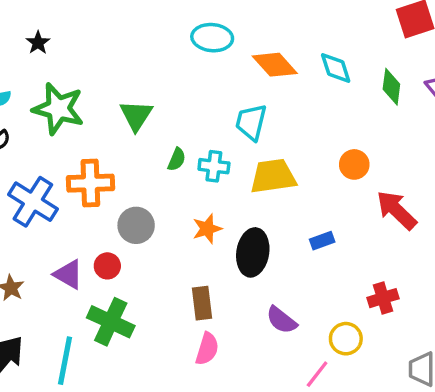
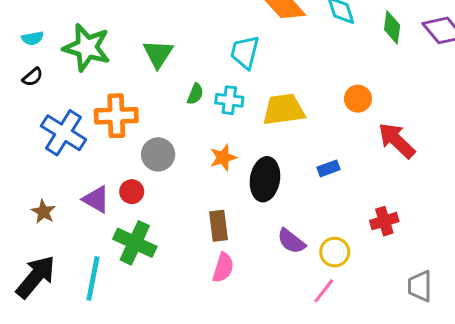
cyan trapezoid: (251, 122) -> (245, 52), moved
yellow circle: (346, 339) -> (335, 252), moved

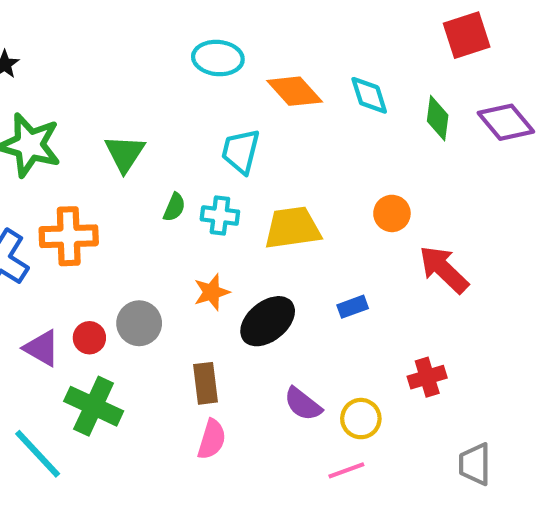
gray circle: (158, 154) -> (139, 323), moved
black ellipse: (265, 179) -> (268, 321), turned 42
cyan line: (93, 278) -> (38, 454), turned -54
pink line: (324, 291) -> (346, 470), turned 32

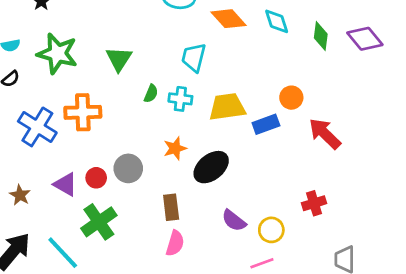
blue rectangle: (353, 307) -> (266, 124), moved, size x1.4
green cross: (94, 406) -> (99, 222), turned 30

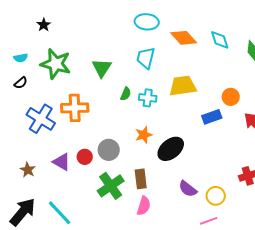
cyan trapezoid: (194, 57) -> (146, 58), moved
yellow trapezoid: (227, 107) -> (183, 86), moved
green cross: (99, 222) -> (111, 186), moved

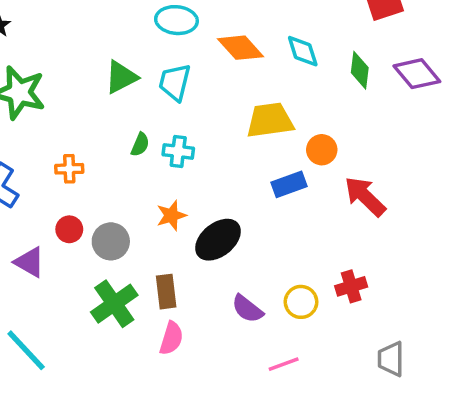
green triangle: (102, 68) -> (121, 77), moved, turned 30
yellow trapezoid: (183, 86) -> (270, 120), moved
orange cross: (75, 108) -> (69, 169), moved, size x0.6
red circle: (85, 157) -> (69, 229), moved
yellow circle: (216, 196) -> (301, 302), moved

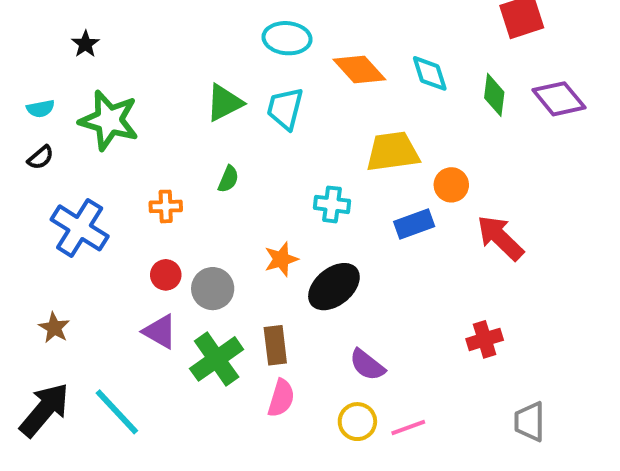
green semicircle: (140, 145) -> (228, 179), moved
cyan cross: (178, 151) -> (332, 204), moved
purple triangle: (30, 262) -> (160, 332), moved
yellow circle: (301, 302) -> (357, 422), moved

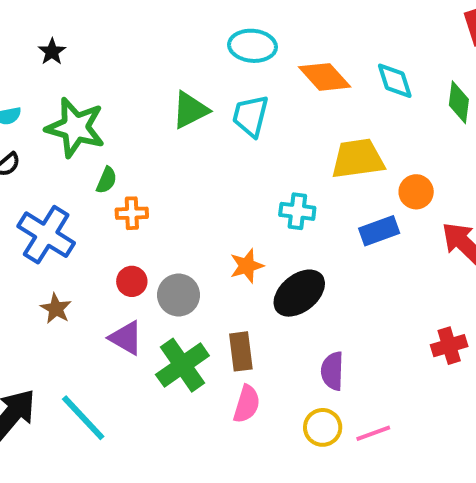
green semicircle: (228, 179) -> (106, 180), moved
brown star: (54, 328) -> (56, 309), moved
purple semicircle: (367, 365) -> (332, 371), turned 54

